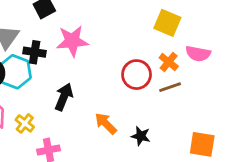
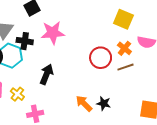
orange arrow: (106, 123) -> (84, 103), moved

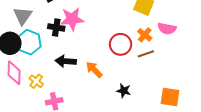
black cross: (25, 41) -> (56, 27), moved
black arrow: (47, 74) -> (66, 61), turned -108
orange arrow: (84, 103) -> (94, 70), moved

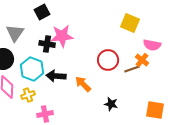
orange cross: (145, 35) -> (142, 60), moved
cyan hexagon: (29, 42) -> (32, 69), moved
yellow cross: (36, 81) -> (28, 95), turned 32

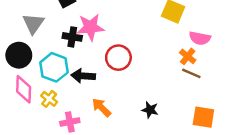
red circle: (108, 60) -> (118, 58), moved
brown line: (132, 69) -> (191, 73), moved, turned 42
orange arrow: (83, 84) -> (101, 107), moved
yellow cross: (28, 95) -> (49, 99), turned -32

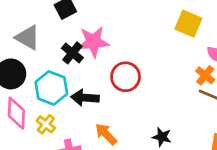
gray triangle: (33, 24) -> (28, 38), turned -35
black cross: (72, 37) -> (72, 53), turned 30

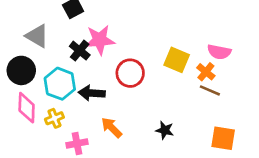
yellow square: (188, 24) -> (177, 60), moved
yellow cross: (46, 124) -> (54, 118), turned 30

